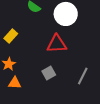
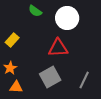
gray square: (49, 73) -> (50, 77), size x1.5

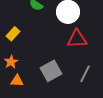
red triangle: (58, 48) -> (77, 39), moved

